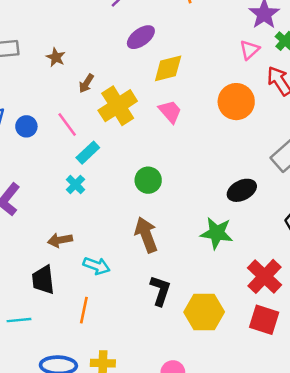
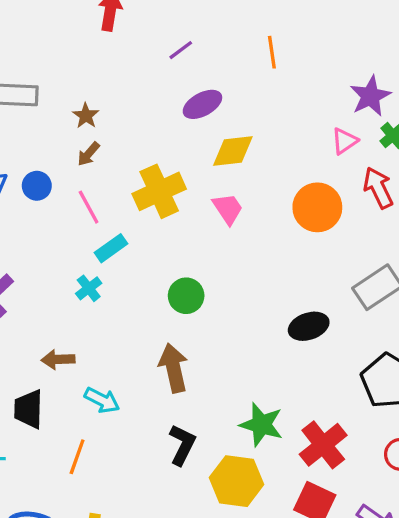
brown arrow: (86, 83) -> (88, 154), moved
blue circle: (26, 126) -> (37, 186), moved
green star: (217, 233) -> (261, 425), moved

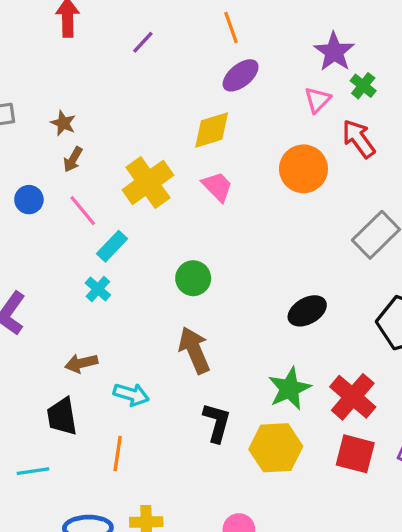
purple ellipse: (202, 104) -> (241, 75), moved
black ellipse: (309, 326) -> (307, 311), moved
green star: (261, 425) -> (289, 389), turned -30

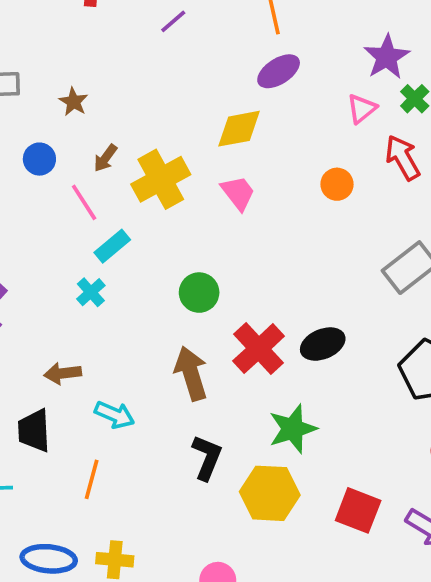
brown arrow: (73, 159) -> (105, 158), moved
orange circle: (303, 169) -> (337, 184), size x0.6
blue circle: (29, 200) -> (39, 159), moved
red cross: (353, 397) -> (259, 349), moved

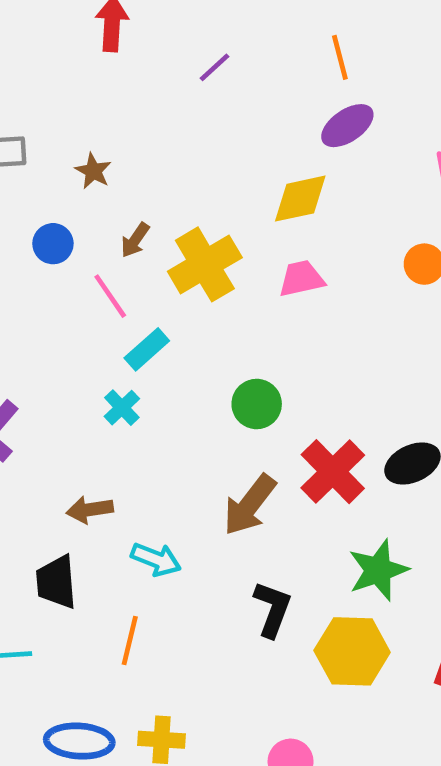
pink trapezoid: (238, 193) -> (301, 279), turned -63
brown arrow: (191, 373) -> (250, 505), turned -124

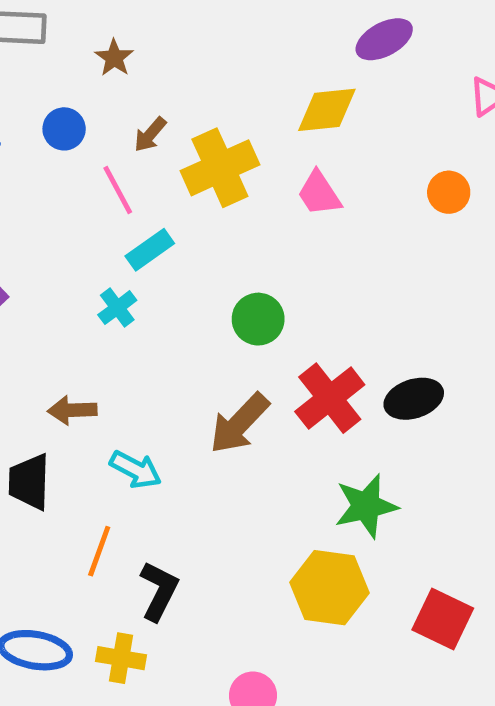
pink trapezoid: (301, 279) -> (319, 193), turned -117
black L-shape: (272, 609) -> (159, 591), moved

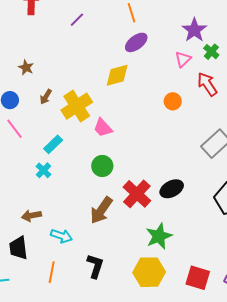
pink line: (118, 190) -> (15, 129), moved
pink trapezoid: (319, 193) -> (103, 128), moved
black L-shape: (159, 591) -> (95, 266), moved

